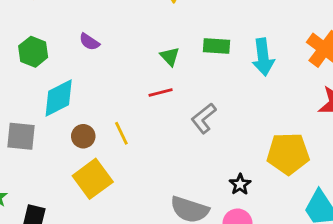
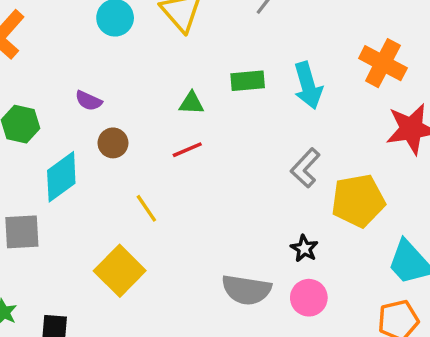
green triangle: (170, 56) -> (191, 103), turned -35
gray L-shape: (204, 118) -> (305, 168), moved
brown circle: (83, 136) -> (113, 143), moved

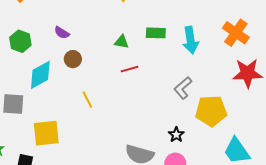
red line: (187, 150) -> (130, 69), moved
yellow square: (120, 271) -> (46, 133), moved, turned 32

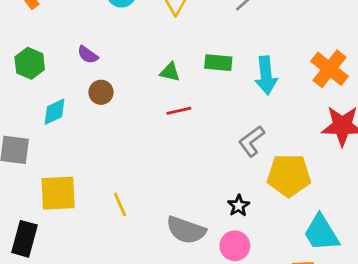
cyan diamond: (40, 75) -> (55, 112), size x0.7
yellow line: (87, 100) -> (120, 204), moved

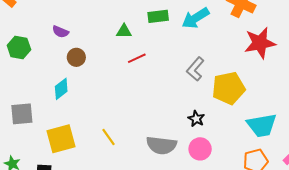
cyan arrow: (266, 75) -> (195, 18), turned 76
cyan diamond: (55, 112) -> (61, 89), moved
cyan trapezoid: (321, 233) -> (262, 125), turned -56

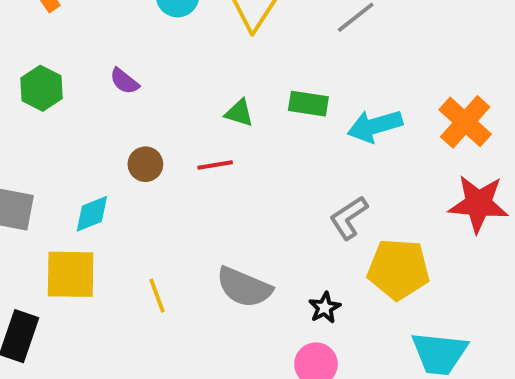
brown circle: (76, 57) -> (145, 164), moved
red line: (137, 58) -> (215, 165), moved
cyan diamond: (61, 89) -> (92, 214), moved
gray semicircle: (161, 145) -> (244, 287), moved

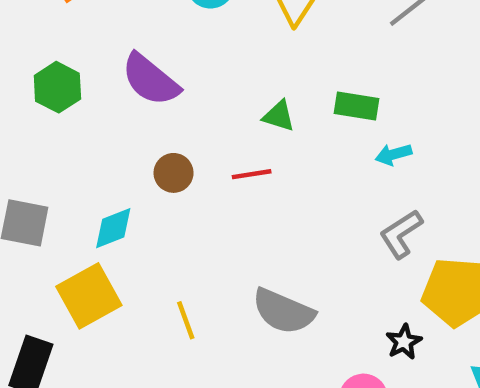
purple semicircle: (124, 81) -> (150, 80), size x1.8
cyan arrow: (375, 126) -> (394, 154), moved, size x0.6
yellow square: (71, 274) -> (89, 296), turned -30
black star: (325, 308) -> (404, 342), moved

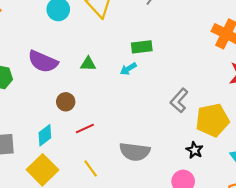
green triangle: (279, 116) -> (88, 64), moved
cyan arrow: (394, 154) -> (128, 69), moved
red line: (252, 174) -> (85, 129), moved

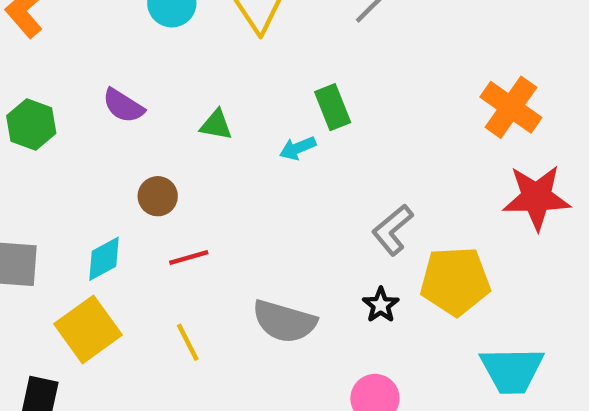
green rectangle: (142, 47) -> (333, 107), turned 66
purple semicircle: (43, 62) -> (123, 106), size x0.7
black star: (195, 150) -> (381, 305), moved

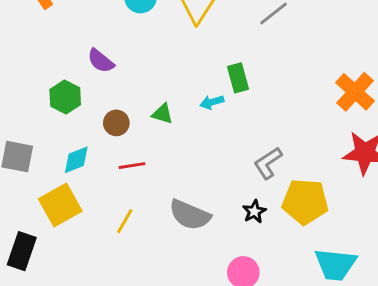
green hexagon: (31, 125) -> (65, 97), moved
green triangle: (216, 125) -> (162, 114), moved
yellow line: (188, 342) -> (125, 221), turned 50

